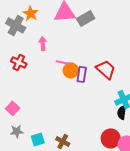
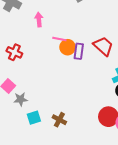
red cross: (19, 62) -> (14, 52), moved
gray star: (17, 131) -> (21, 99), moved

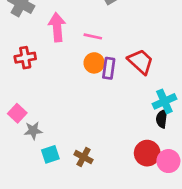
pink arrow: (39, 20) -> (57, 27), size x1.5
pink line: (59, 39) -> (93, 36), moved
red cross: (14, 52) -> (25, 58), moved, turned -35

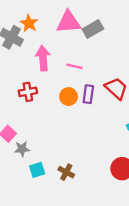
red cross: (25, 58) -> (28, 92), moved
orange circle: (94, 63) -> (69, 97), moved

